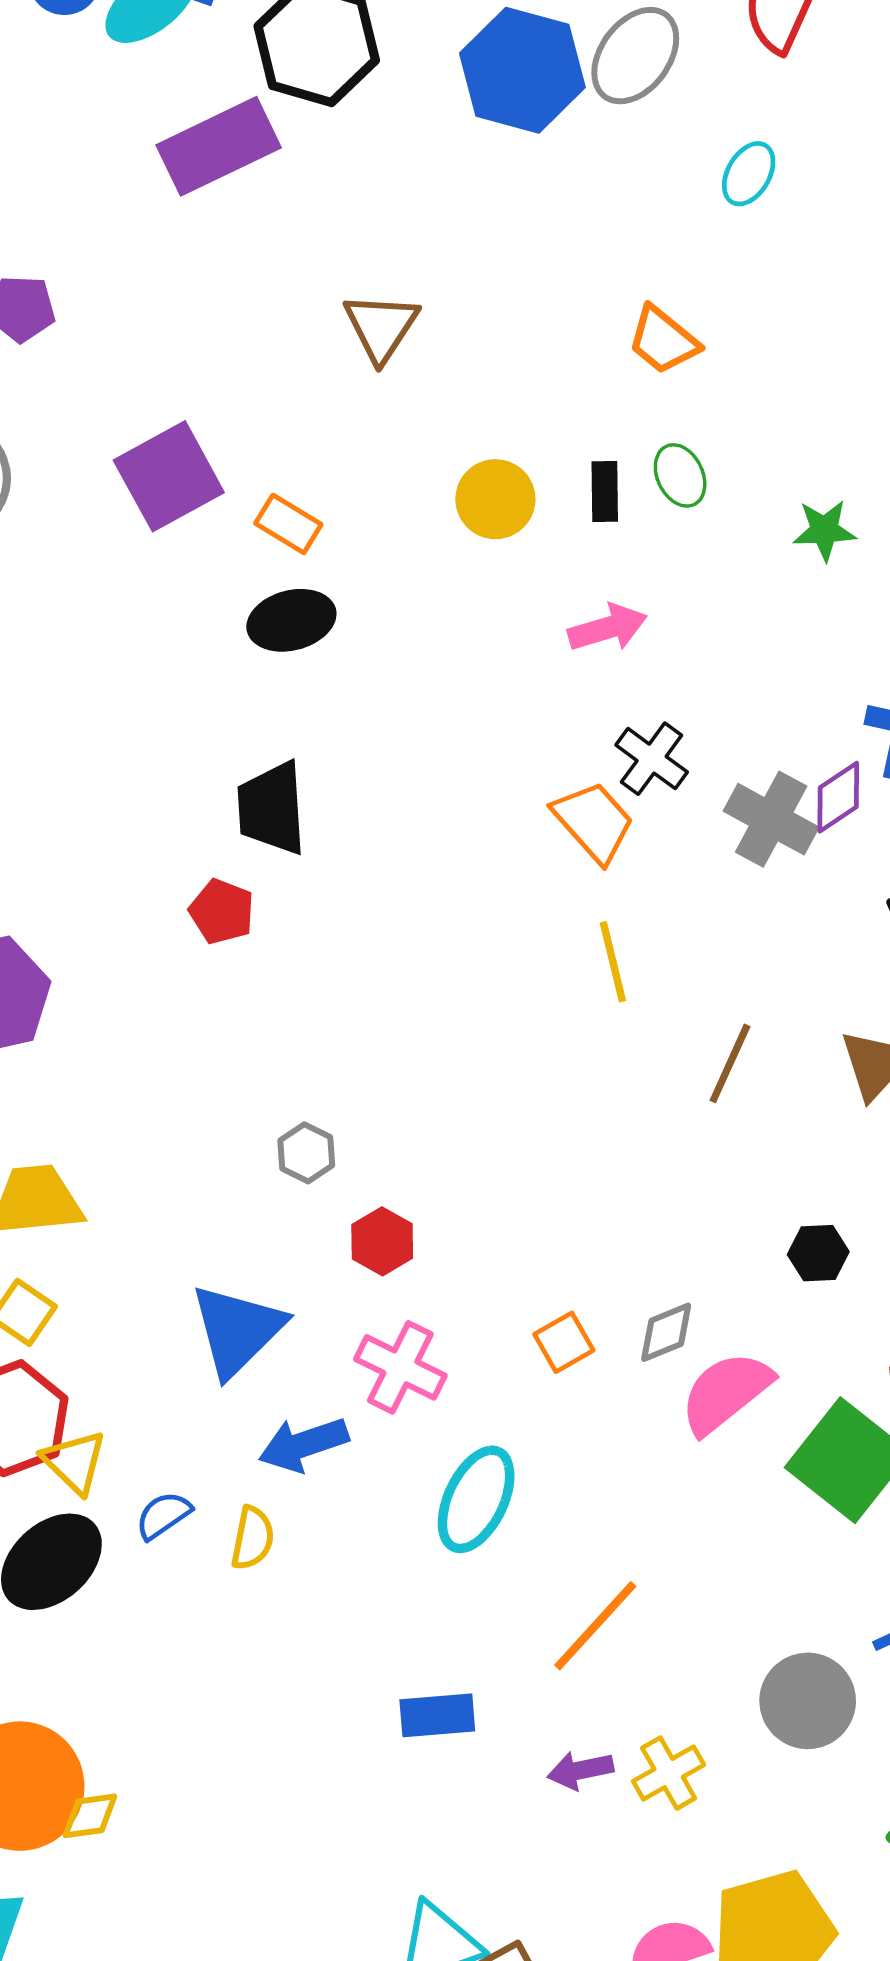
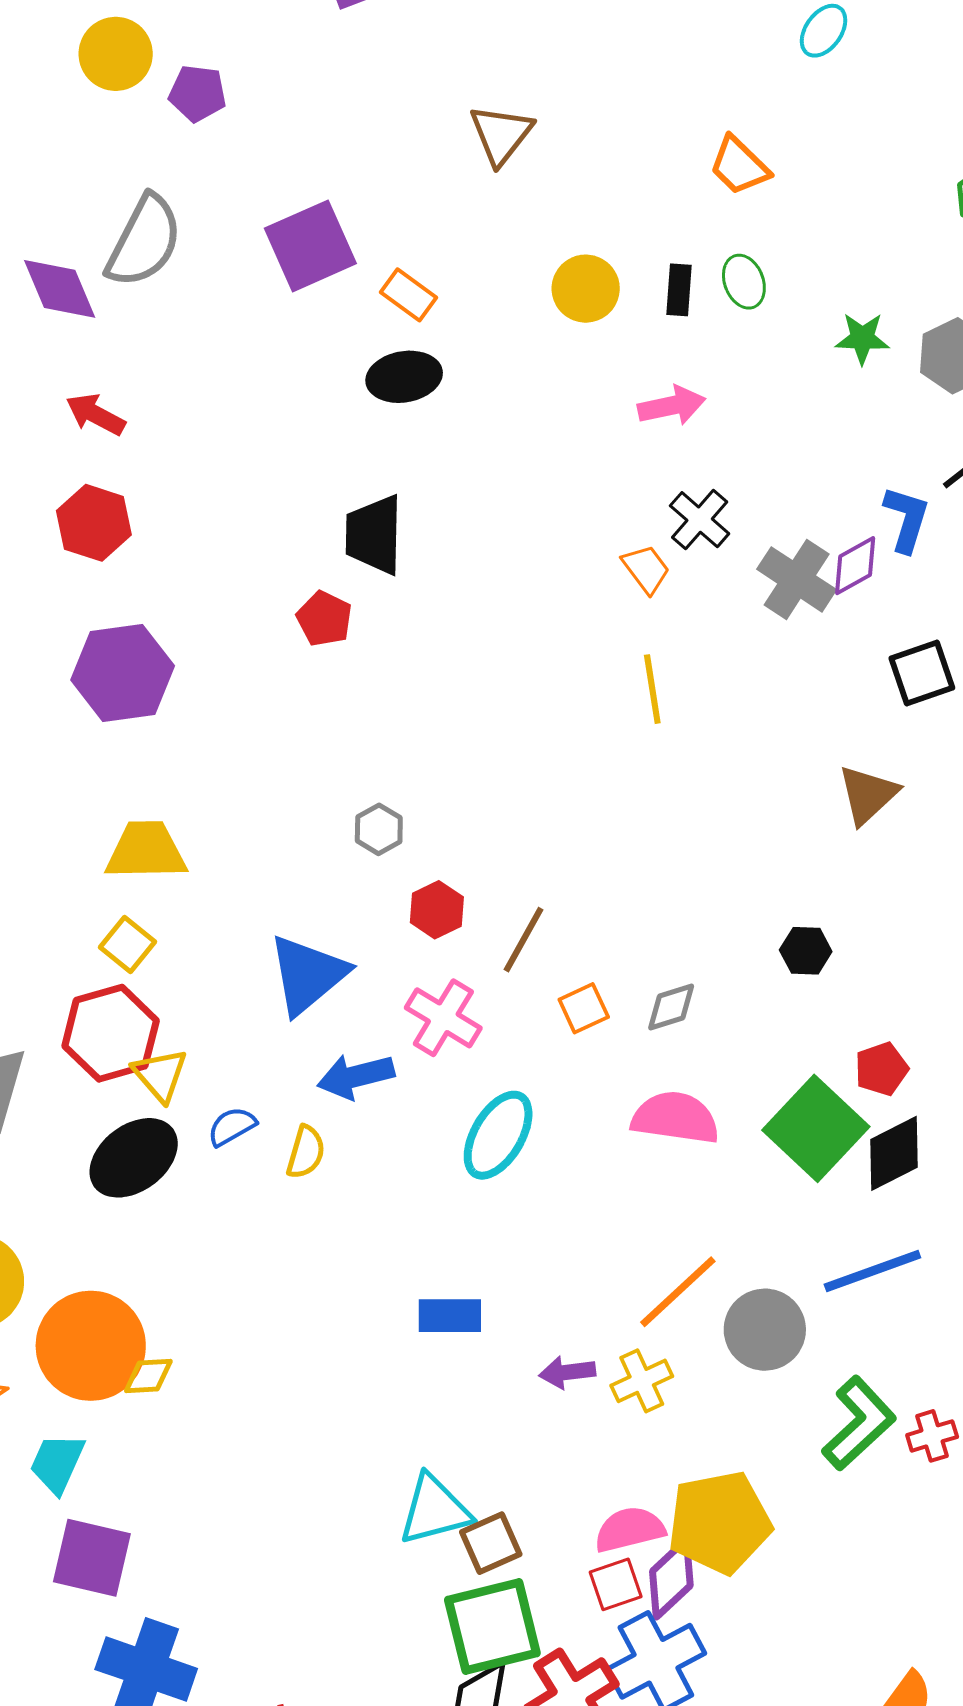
orange trapezoid: (594, 822) -> (646, 569), size x0.7
brown line: (730, 1063) -> (524, 940), moved
pink semicircle: (726, 1393) -> (675, 1118), moved, turned 42
orange line: (595, 1626) -> (678, 1292), moved

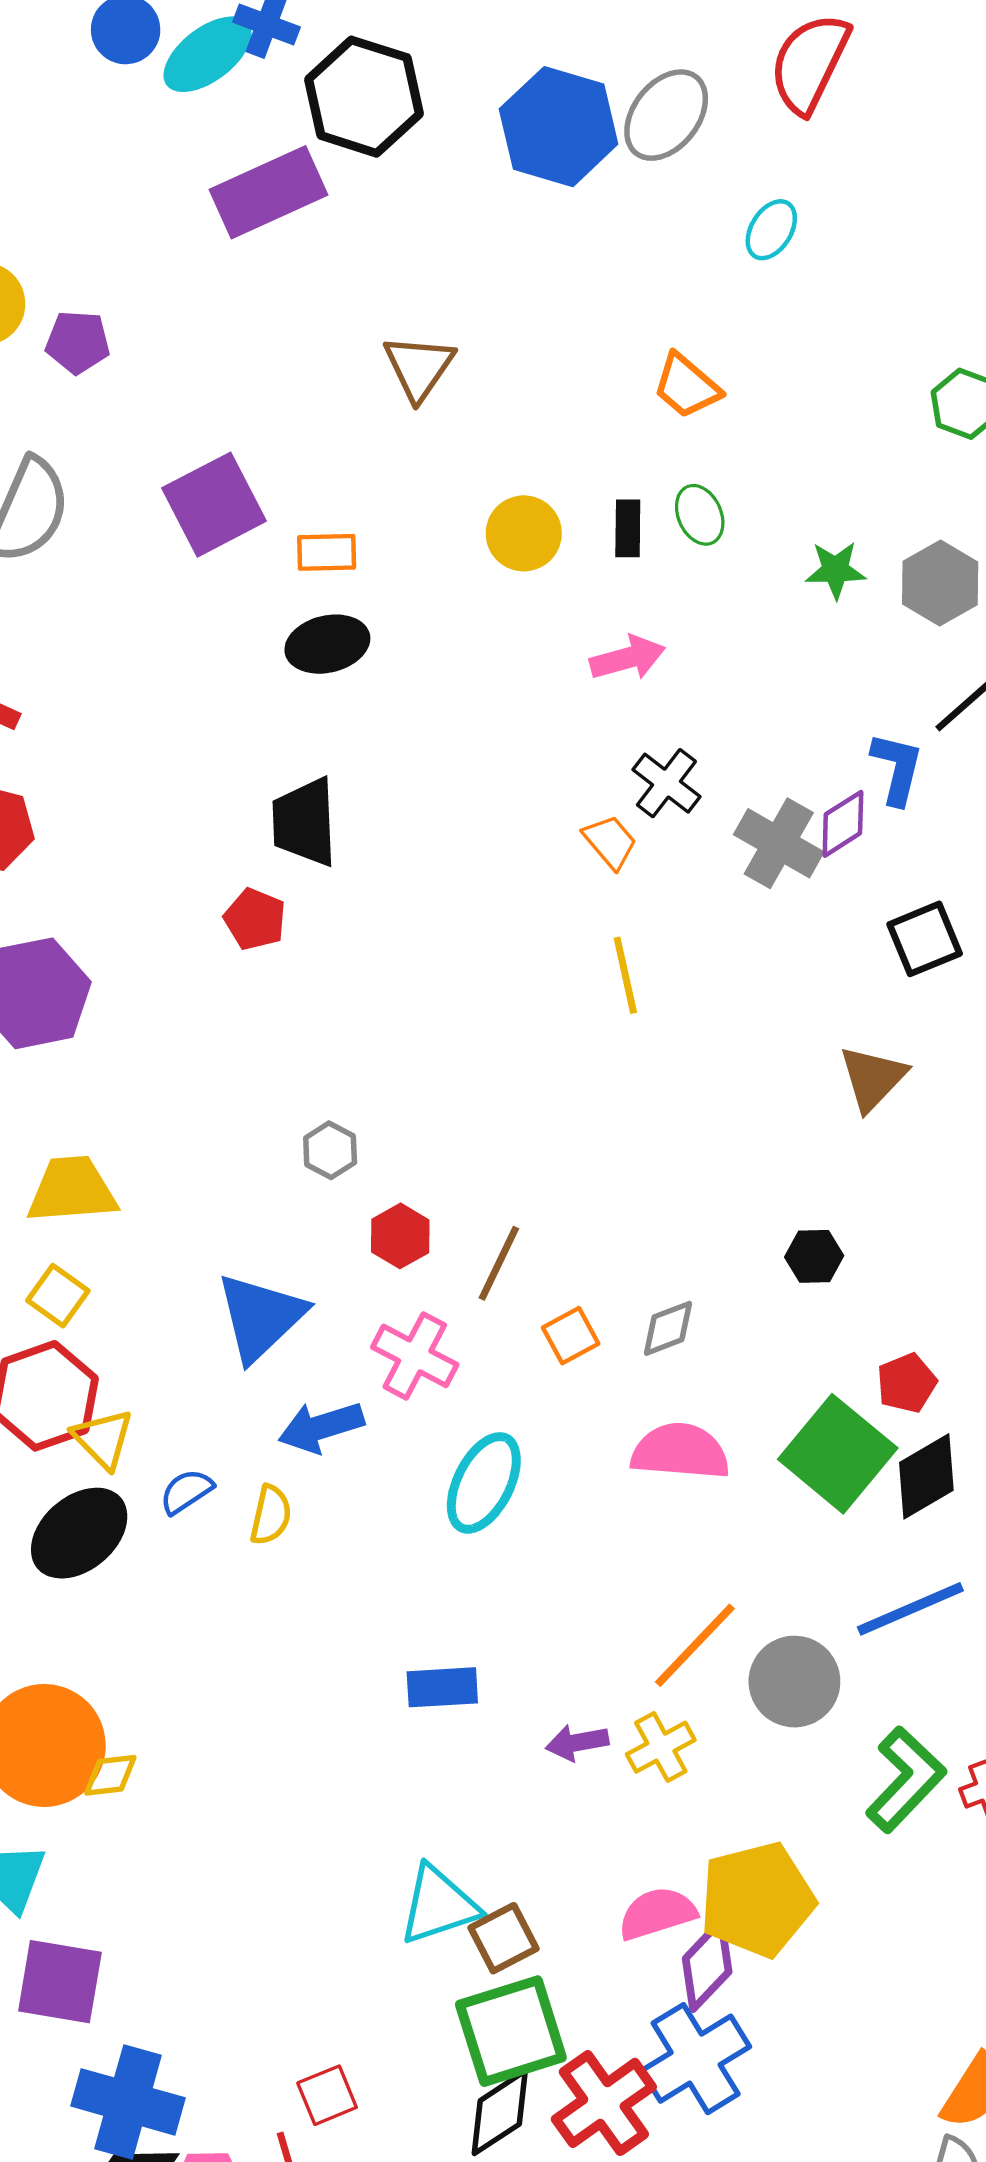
orange rectangle: (408, 295) -> (327, 552), turned -34
red square: (616, 1584) -> (327, 2095), moved

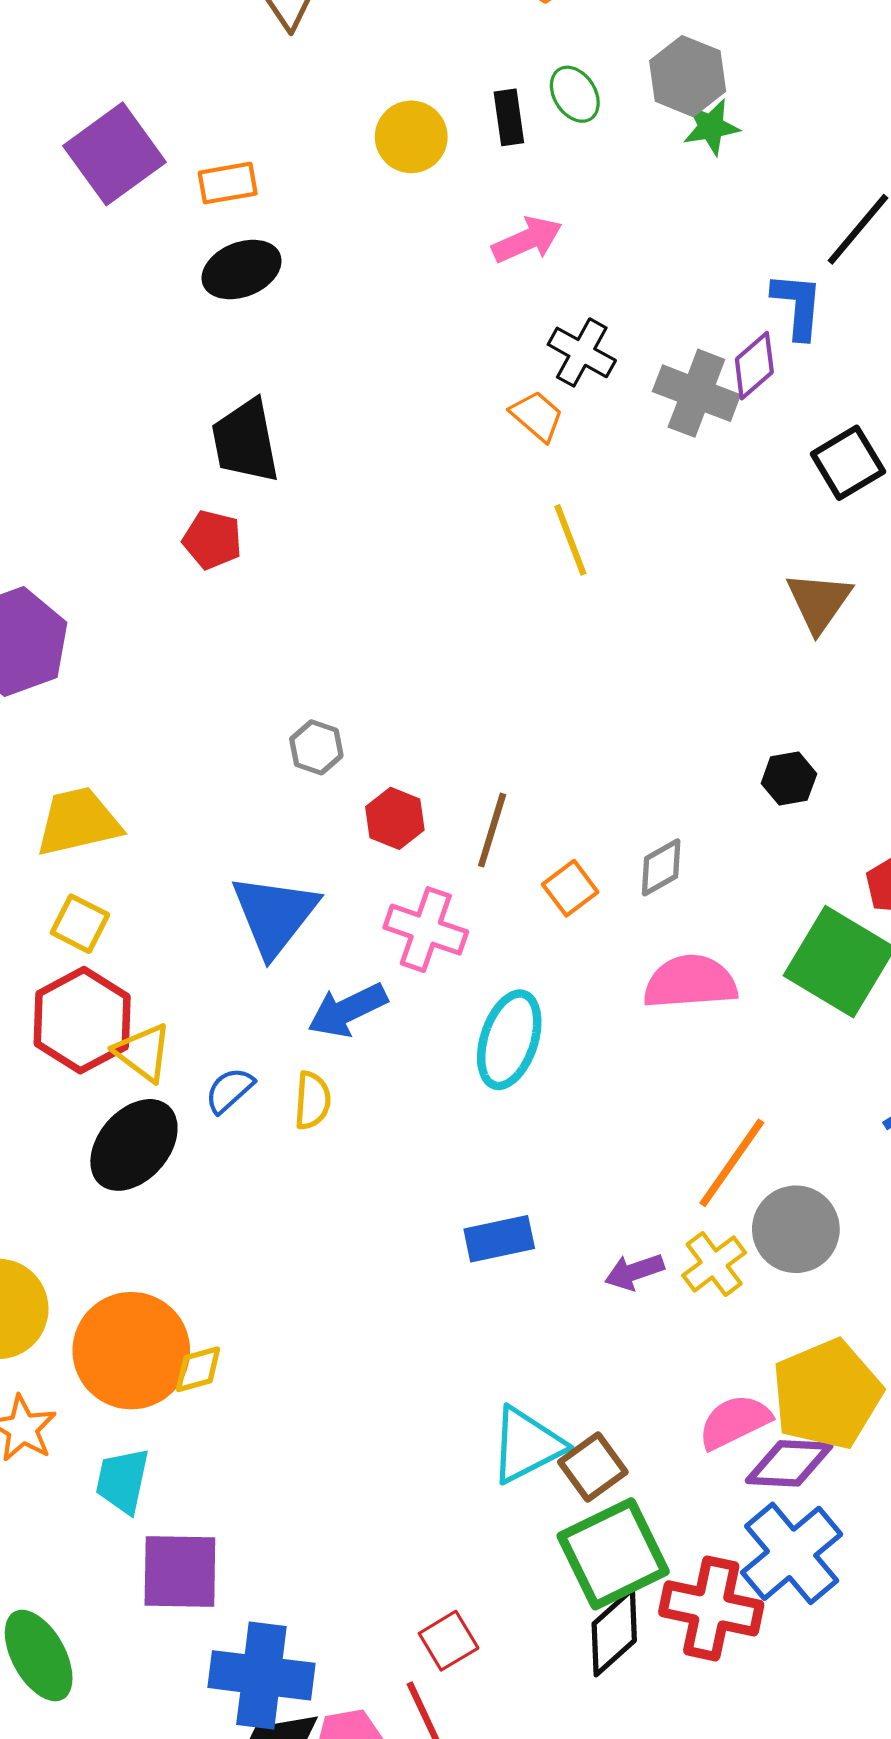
gray hexagon: (940, 583) -> (688, 76), moved
gray circle: (794, 1682) -> (796, 1229), moved
purple diamond: (707, 1965) -> (789, 1463), turned 58
red cross: (604, 2103) -> (711, 1608), turned -34

